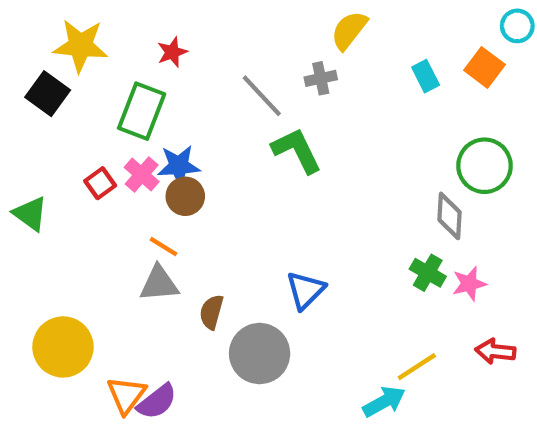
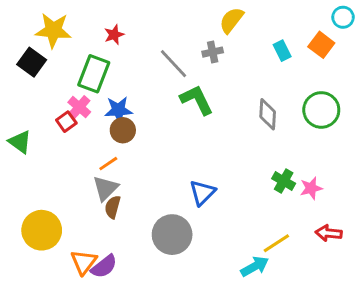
pink cross: (142, 174) -> (79, 107), moved
gray diamond: (450, 216) -> (268, 114), moved
orange line: (163, 247) -> (108, 164), turned -66
gray triangle: (159, 284) -> (105, 188), turned -40
brown semicircle: (211, 312) -> (113, 207), moved

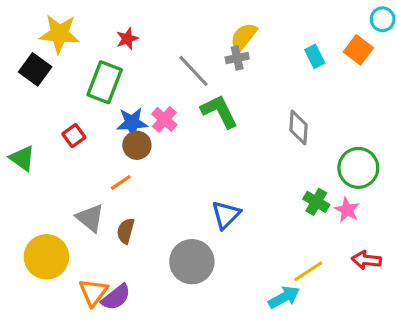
yellow semicircle: (231, 20) -> (244, 37), moved
pink cross: (79, 107) -> (164, 119), moved
green circle: (321, 110) -> (358, 168), moved
gray triangle: (105, 188) -> (90, 218), moved, turned -36
pink star: (311, 188) -> (347, 210), turned -30

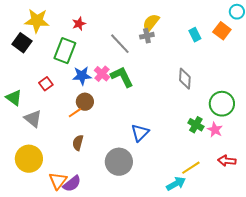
green L-shape: (219, 111) -> (122, 77), moved
brown circle: (137, 145) -> (85, 102), moved
gray triangle: (90, 218) -> (33, 119), moved

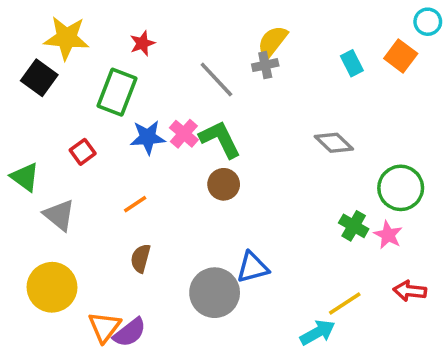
gray diamond: (185, 79) -> (334, 143), turned -50
brown circle: (85, 102) -> (224, 184), moved
blue triangle: (140, 133) -> (253, 267), moved, turned 30

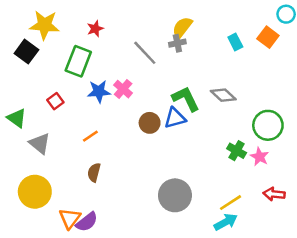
green L-shape: (220, 139) -> (186, 99), moved
blue triangle: (253, 267) -> (175, 118), moved
gray circle: (215, 293) -> (175, 195), moved
cyan arrow: (318, 332) -> (226, 222), moved

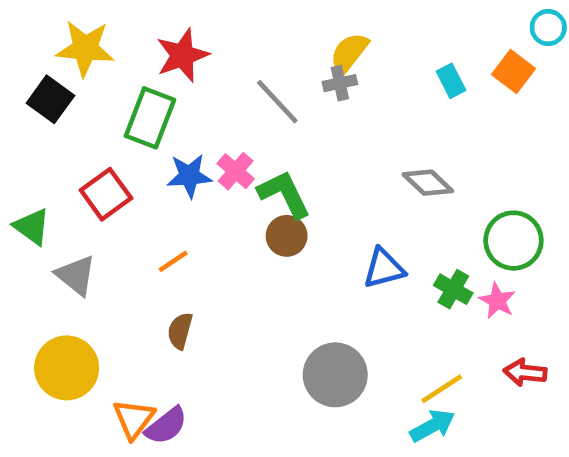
red star: (95, 29) -> (182, 55), size x1.6
green L-shape: (186, 99) -> (284, 194), moved
red square: (55, 101) -> (106, 194), size x1.5
blue triangle: (175, 118) -> (384, 268), moved

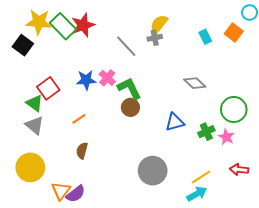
green rectangle: (150, 118) -> (63, 26), moved, turned -65
green triangle: (32, 227) -> (35, 103), moved
green cross: (453, 289) -> (206, 132), turned 35

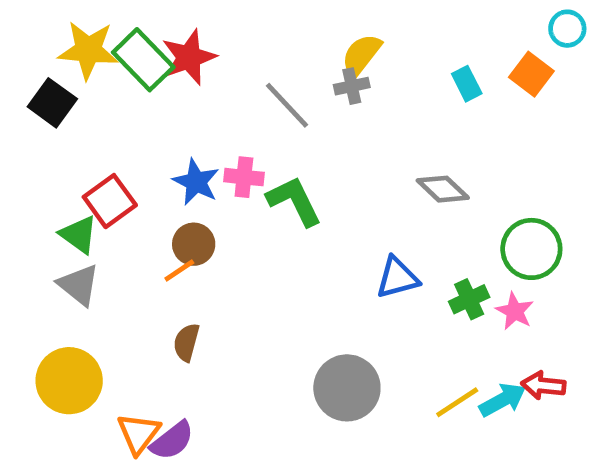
pink cross: (107, 78) -> (244, 177), turned -35
blue star: (86, 80) -> (196, 182), turned 30
brown circle: (130, 107) -> (194, 244), moved
cyan arrow: (197, 194) -> (503, 400), moved

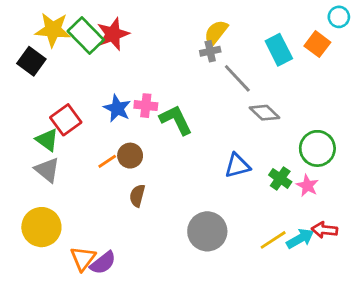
cyan rectangle: (467, 84) -> (279, 50), size x1.5
gray line: (287, 105) -> (237, 78), moved
brown circle: (194, 244) -> (130, 156), moved
green cross: (469, 299) -> (280, 178), turned -30
brown semicircle: (186, 342) -> (137, 196), moved

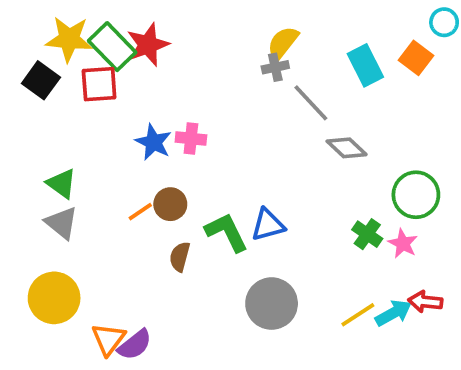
red square: (66, 120) -> (99, 84), moved, turned 32
green L-shape: (176, 120) -> (227, 232), moved
blue triangle: (237, 166) -> (268, 225), moved

